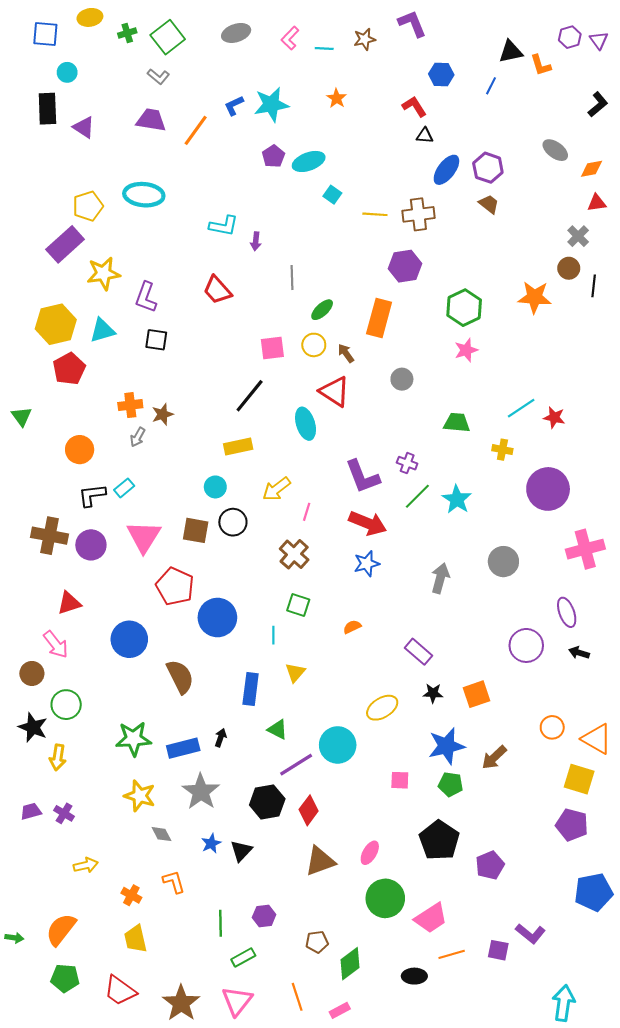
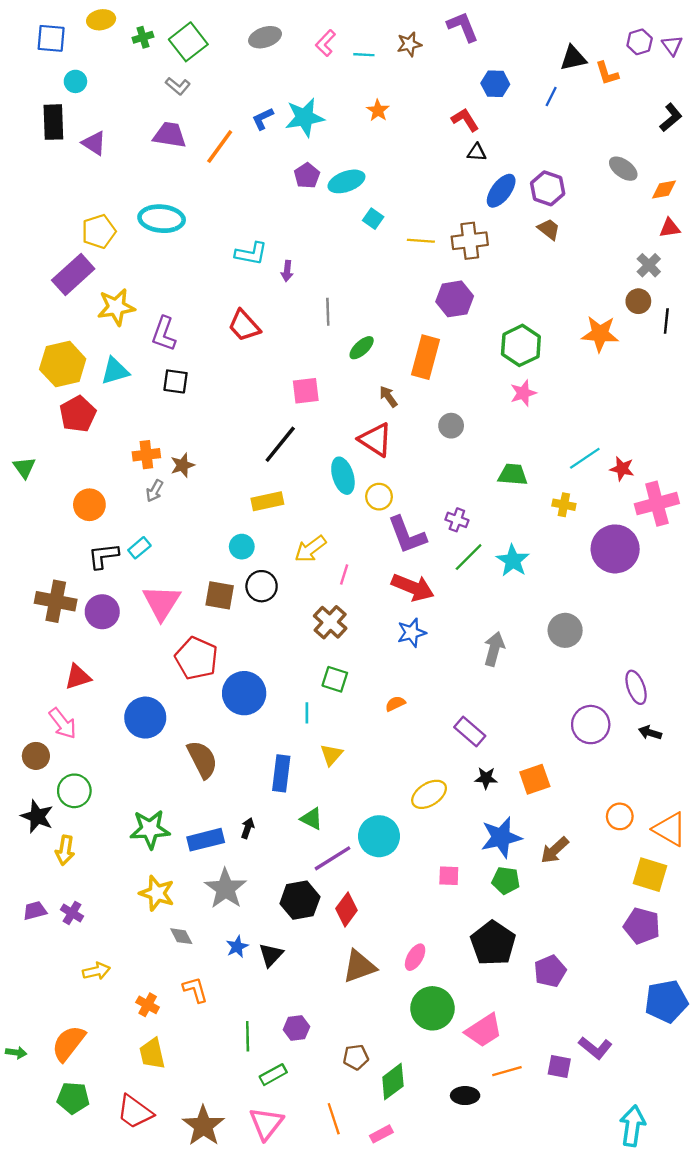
yellow circle: (314, 345) -> (379, 497), moved
pink cross: (585, 549) -> (657, 504), moved

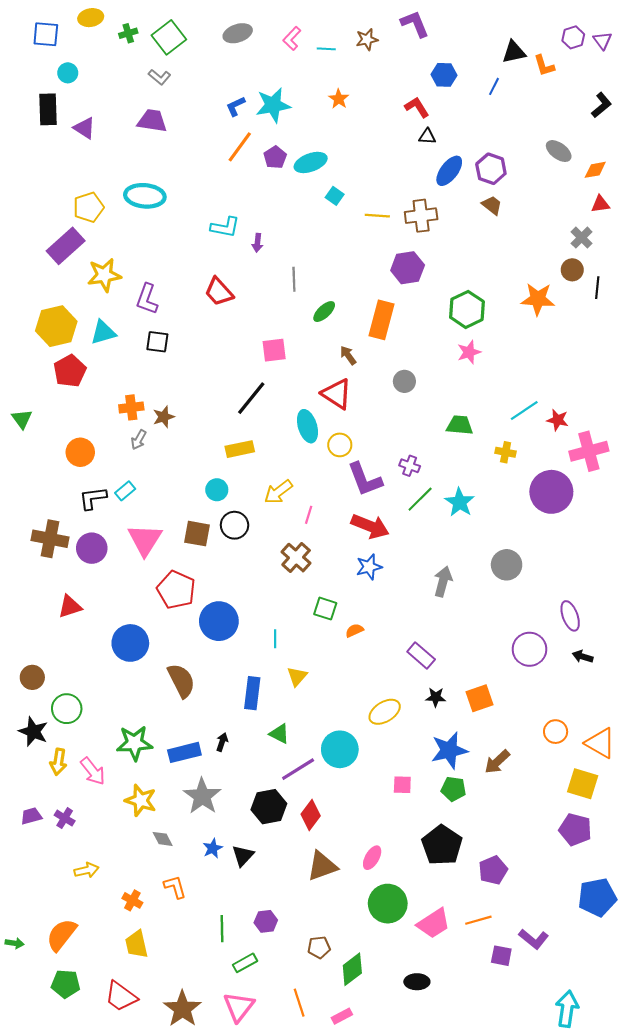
orange line: (220, 147) -> (240, 147), moved
green square: (335, 679) -> (325, 609), moved
pink arrow: (63, 723) -> (93, 771), moved
orange line: (507, 1071) -> (478, 920), moved

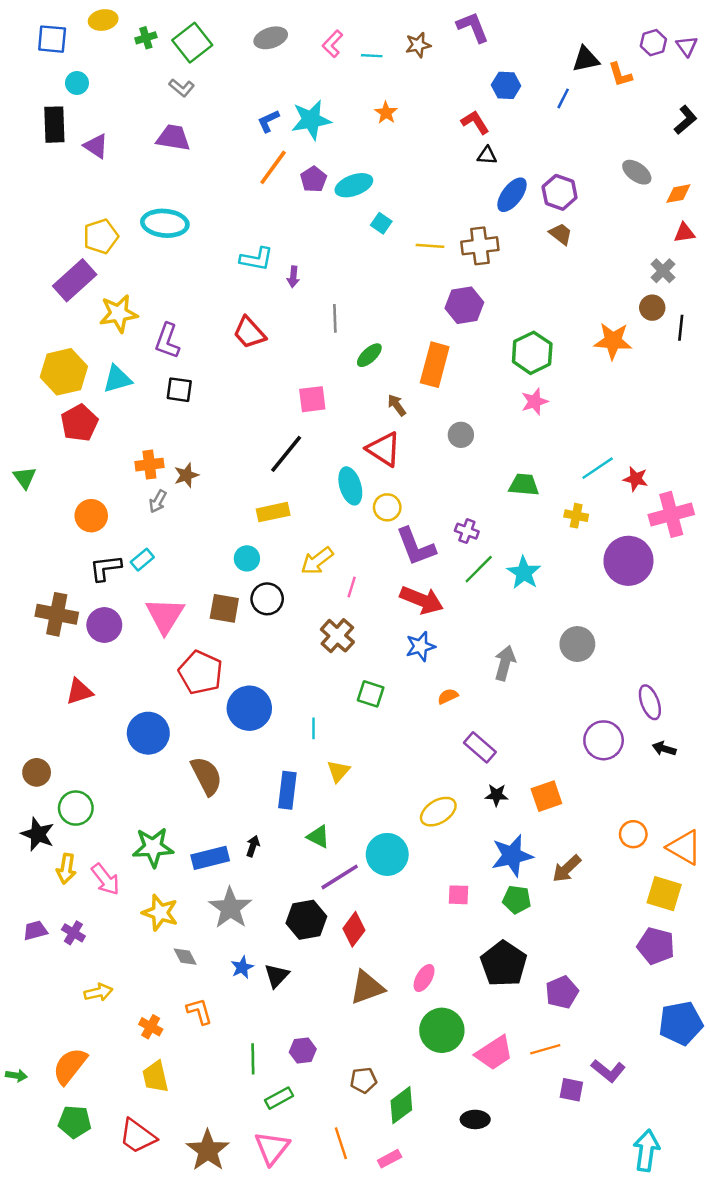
orange semicircle: (354, 630) -> (448, 696), moved

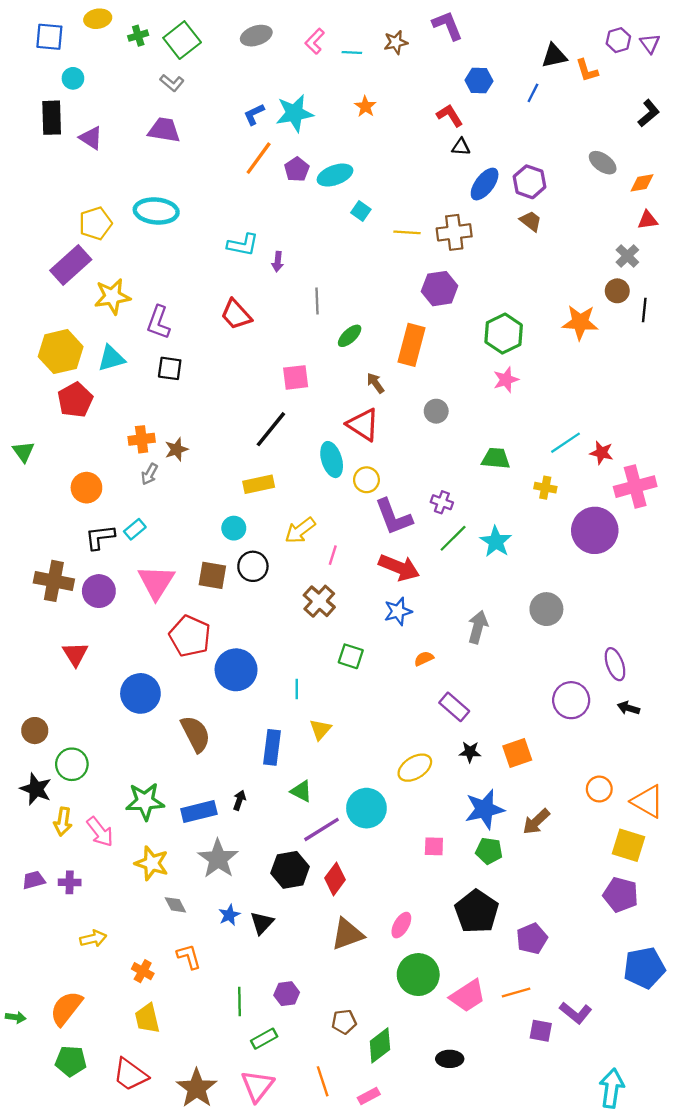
red triangle: (79, 692) -> (75, 654), turned -44
purple cross: (73, 933) -> (70, 882), turned -30

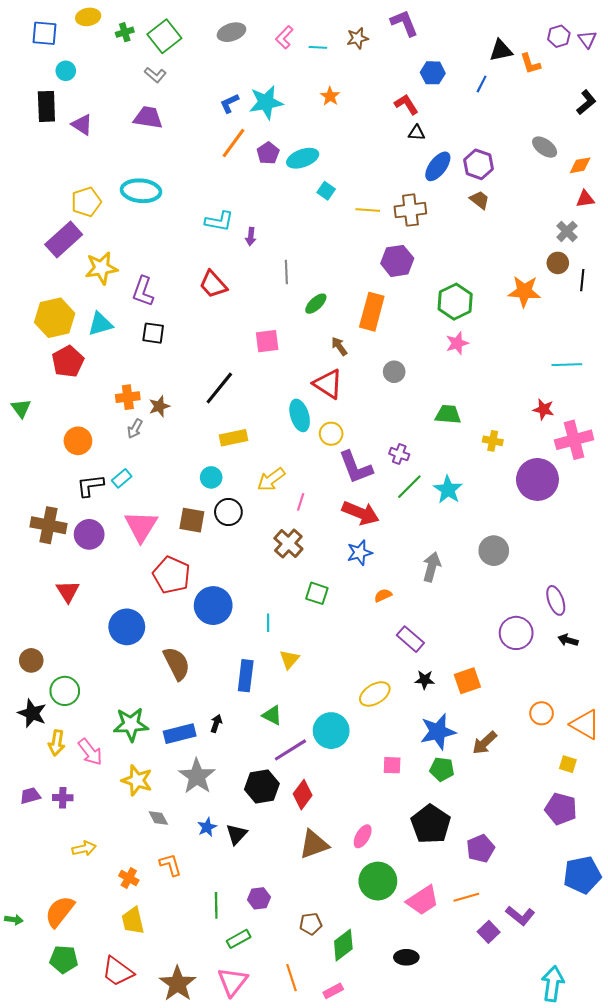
black line: (271, 429) -> (219, 388), moved
cyan line: (566, 443) -> (567, 365), moved, turned 32
yellow square: (628, 845) -> (568, 764), size x0.6
purple square: (541, 1031) -> (489, 932), turned 35

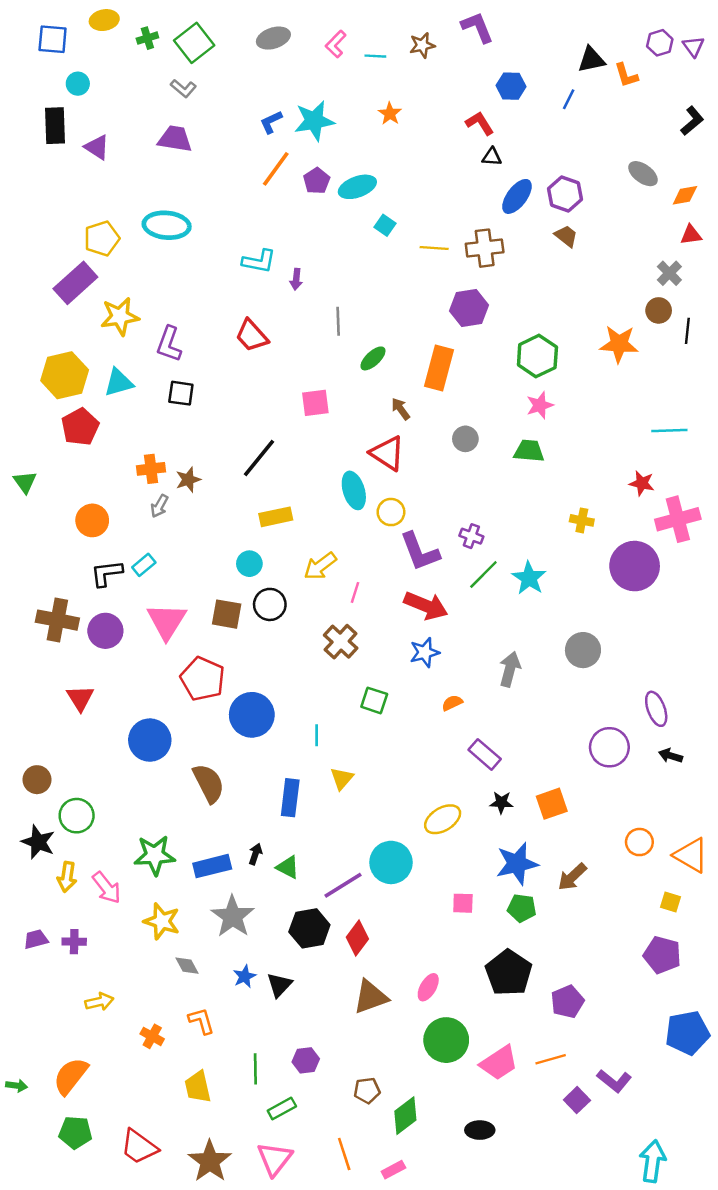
green trapezoid: (448, 414) -> (529, 451), moved
green triangle: (272, 715) -> (288, 867), moved
yellow trapezoid: (133, 921) -> (198, 1087), moved

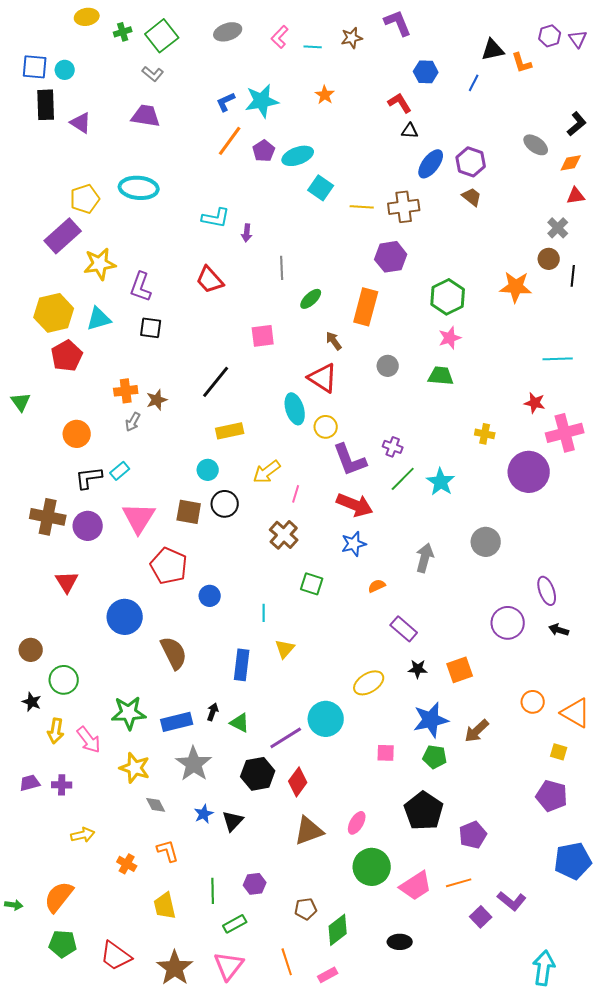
blue square: (53, 39) -> (35, 67), moved
black L-shape: (692, 121) -> (577, 124), moved
cyan square: (385, 225) -> (321, 188), size x1.4
blue circle: (252, 715) -> (210, 596), size x0.6
black star: (38, 842) -> (32, 702), size x0.7

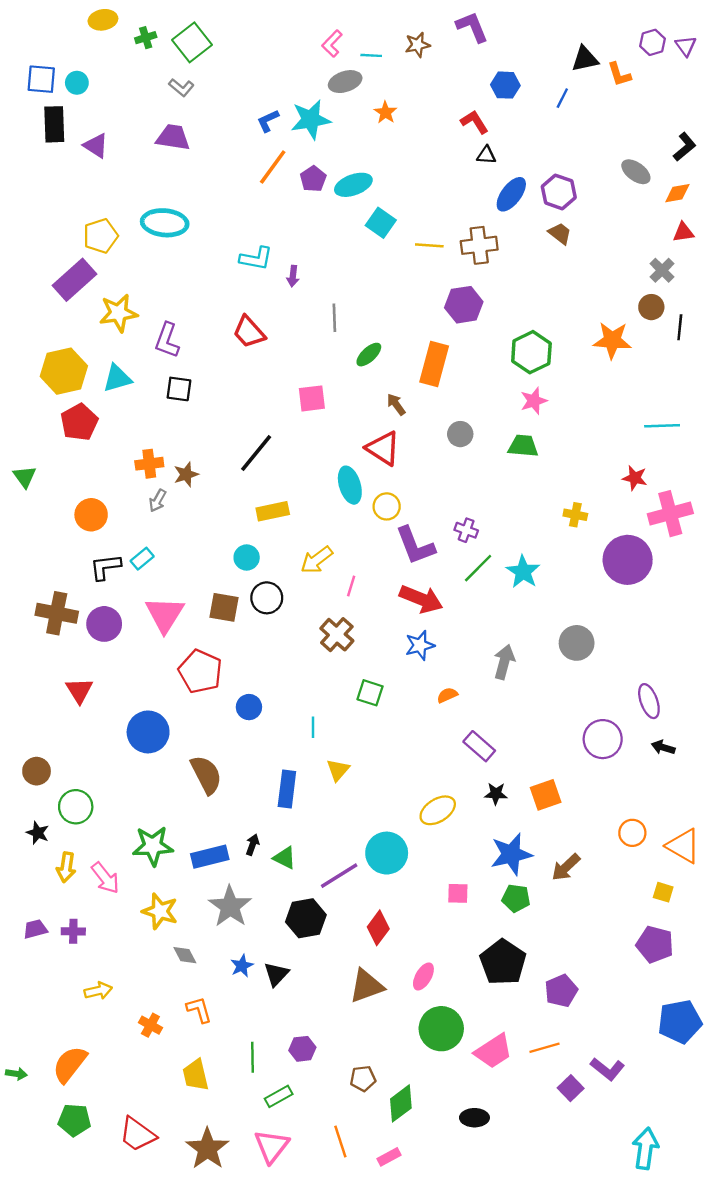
gray ellipse: (228, 32) -> (345, 82), moved
red diamond: (298, 782) -> (378, 928), moved

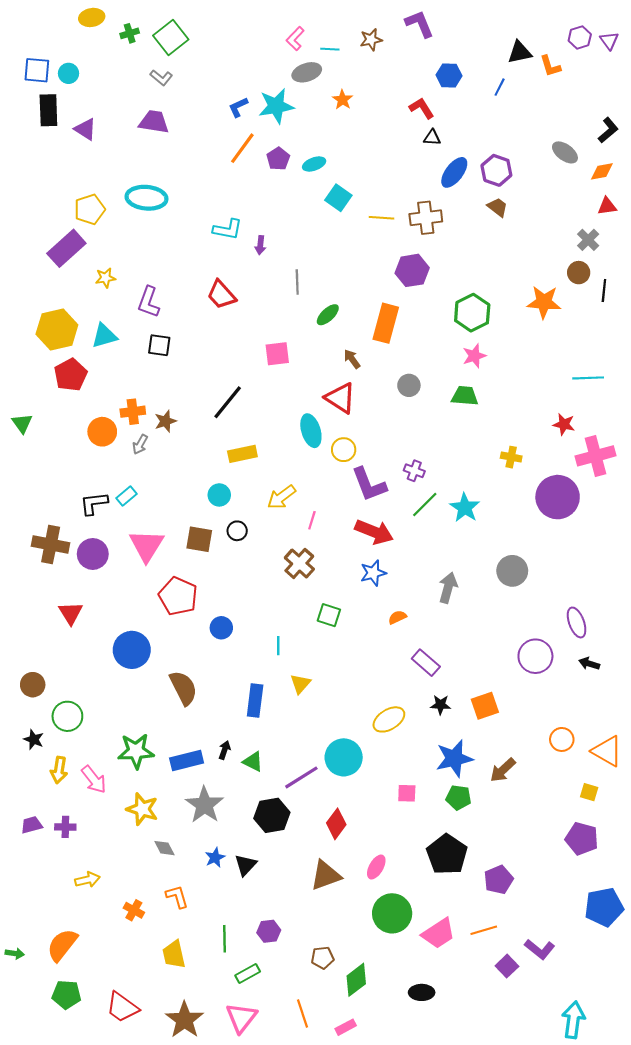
cyan ellipse: (353, 185) -> (314, 164), size x0.7
yellow star: (118, 313) -> (105, 278), size x0.6
orange circle: (91, 515) -> (102, 432), moved
black circle: (267, 598) -> (237, 531), size x0.7

